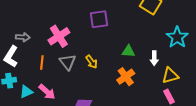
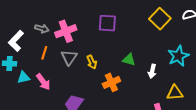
gray arrow: (23, 37) -> (42, 29), moved
yellow triangle: (170, 76) -> (175, 93), moved
orange cross: (126, 77) -> (111, 82), moved

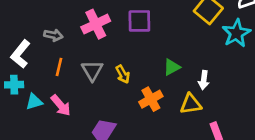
pink cross: (66, 31) -> (96, 24), moved
cyan star: (178, 56) -> (236, 33), moved
green triangle: (129, 60) -> (172, 67), turned -40
yellow triangle: (175, 93) -> (191, 104), moved

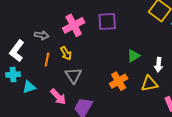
gray triangle: (92, 71) -> (73, 75), moved
yellow arrow: (123, 74) -> (66, 53), moved
pink arrow: (61, 105) -> (58, 97), moved

